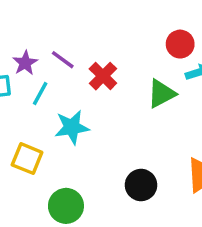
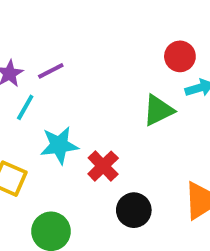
purple line: (63, 60) -> (51, 71), turned -65
red cross: (103, 76) -> (103, 166), moved

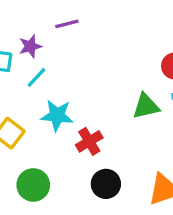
purple line: (51, 71) -> (67, 24), moved

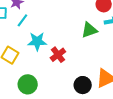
black circle: (106, 184) -> (83, 85), moved

